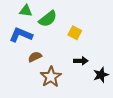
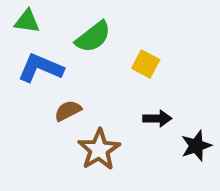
green triangle: (26, 11) -> (27, 21), moved

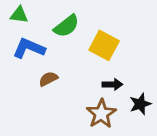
yellow square: (146, 64) -> (104, 45), size x1.5
brown star: (99, 150) -> (101, 114), moved

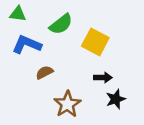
black star: (140, 104) -> (116, 99), moved
brown star: (101, 114) -> (67, 104), moved

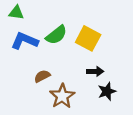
green semicircle: (61, 24) -> (56, 35), moved
brown semicircle: (44, 72) -> (42, 76), moved

